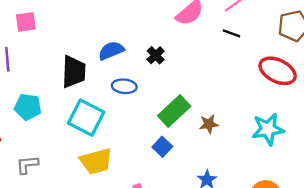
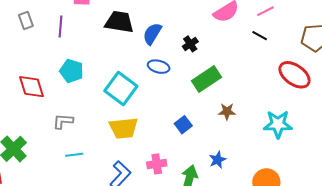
blue semicircle: (111, 51) -> (152, 34), turned -45
black trapezoid: (74, 72) -> (119, 22), moved, turned -92
green rectangle: (174, 111) -> (206, 79), moved

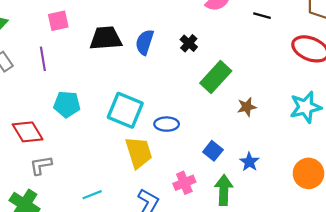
blue ellipse: (159, 67) -> (167, 124), moved
gray L-shape: (63, 121) -> (41, 165), moved
blue square: (183, 125) -> (213, 151), moved
yellow trapezoid: (123, 128) -> (139, 153), turned -88

